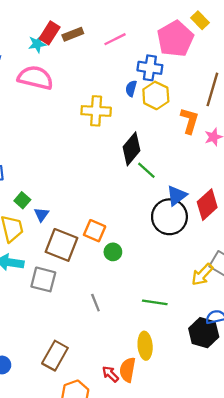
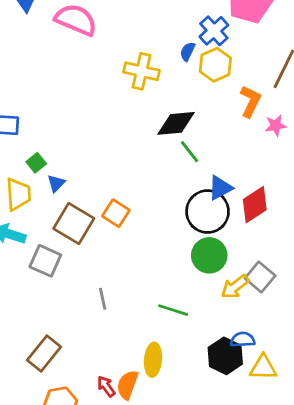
blue cross: (150, 68) -> (214, 31), turned 30
black diamond: (131, 149) -> (176, 123), turned 36
green circle: (113, 252) -> (209, 255), moved, size x1.6

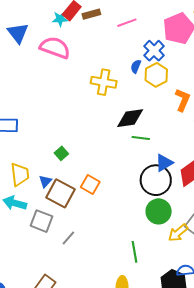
green line: (189, 152) -> (141, 138), turned -42
green square: (36, 163) -> (61, 153), moved
blue triangle: (56, 183) -> (45, 181), moved
gray line: (103, 299) -> (68, 238), moved, turned 56
green line: (173, 310) -> (135, 252), turned 65

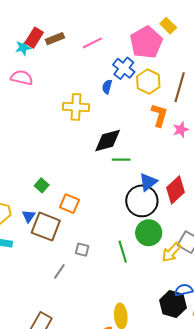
pink semicircle: (55, 48) -> (22, 78), size x0.7
yellow hexagon: (156, 75) -> (148, 82), moved
orange square: (90, 184) -> (70, 204), moved
gray square: (42, 221) -> (82, 250), moved, size x0.6
green line: (135, 252) -> (123, 252), moved

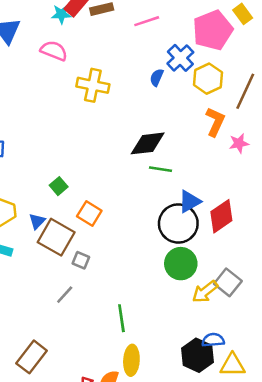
yellow cross: (76, 107) -> (93, 85), moved
gray square: (82, 250) -> (81, 260), moved
green line: (123, 252) -> (121, 318), moved

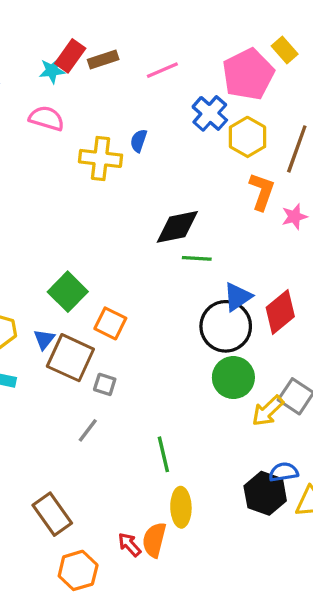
blue semicircle: (157, 77) -> (139, 141), moved
green square: (59, 186) -> (68, 292), size x1.6
brown rectangle: (32, 357) -> (52, 514), turned -68

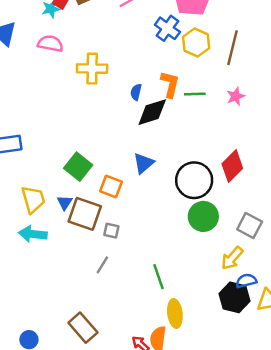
blue semicircle: (139, 141) -> (136, 92), moved
orange L-shape: (262, 191) -> (170, 84), moved
green line: (197, 258) -> (195, 94), moved
blue triangle: (238, 297) -> (144, 163), moved
yellow arrow: (268, 411) -> (232, 258), moved

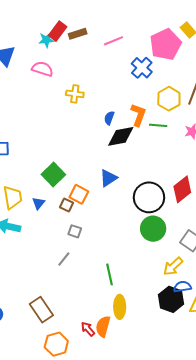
yellow hexagon: (196, 43) -> (169, 99), moved
yellow cross: (92, 69) -> (75, 94), size x0.7
brown square: (85, 214) -> (66, 205), moved, size x0.5

